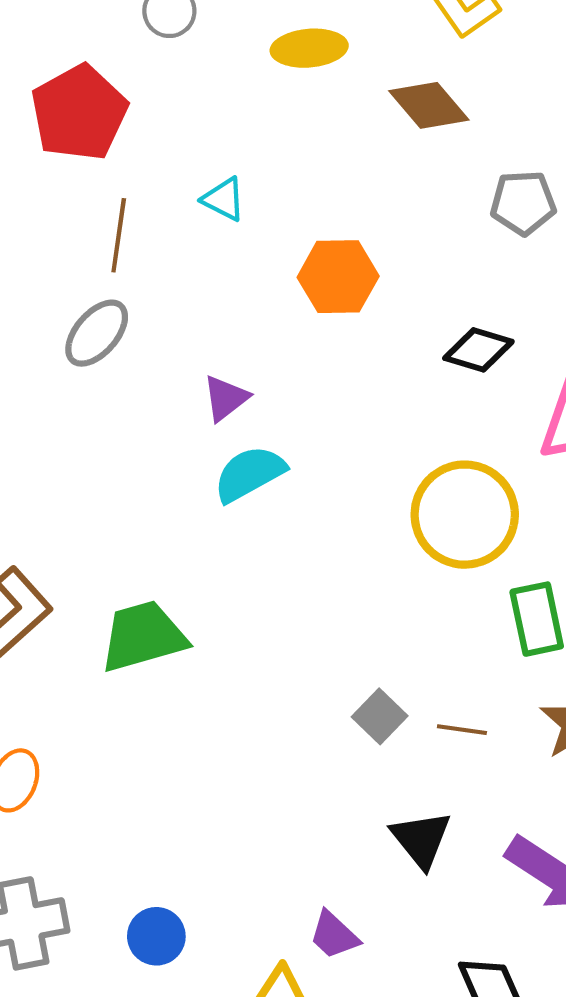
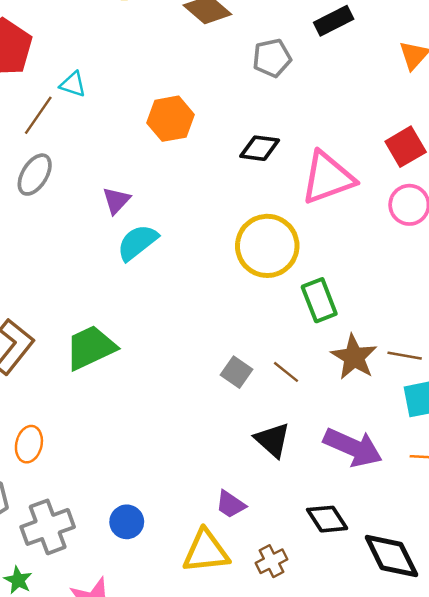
cyan triangle: (224, 199) -> (73, 84), moved
brown line: (119, 235) -> (38, 115), turned 36
brown line: (462, 730) -> (286, 372), turned 40

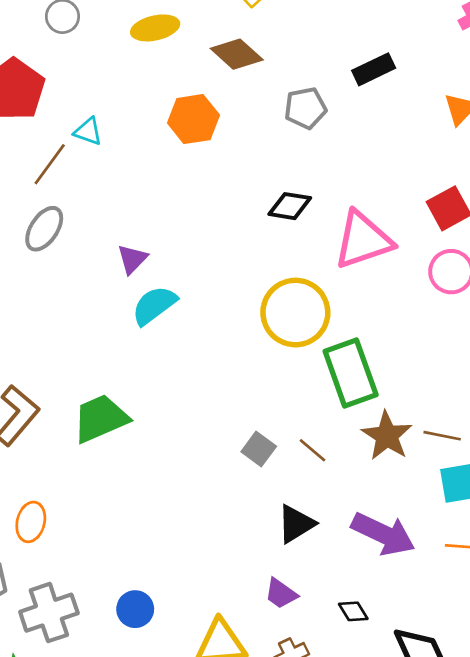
orange hexagon: (171, 119) -> (193, 119), moved
green rectangle: (319, 300) -> (351, 373), size x1.4
black triangle: (272, 440) -> (296, 524), turned 45
purple trapezoid: (231, 504) -> (281, 594), moved
black diamond: (327, 519) -> (353, 611), size x0.7

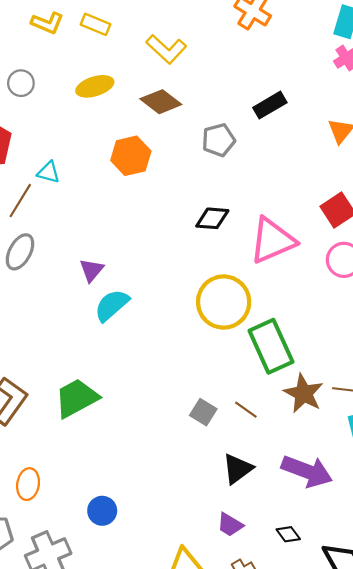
blue circle: (135, 609) -> (102, 511), moved

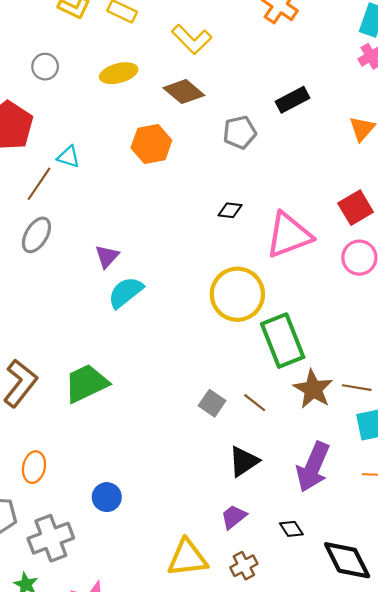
black diamond: (212, 218) -> (230, 210), size x0.7
purple arrow: (307, 471) -> (313, 467), turned 90
purple trapezoid: (230, 525) -> (234, 517), turned 108

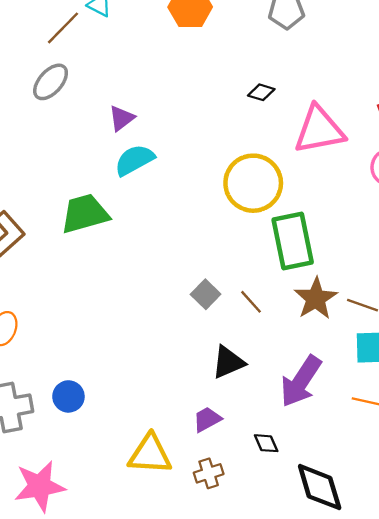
green trapezoid: (86, 383) -> (85, 214), moved
blue circle: (107, 497) -> (68, 396), moved

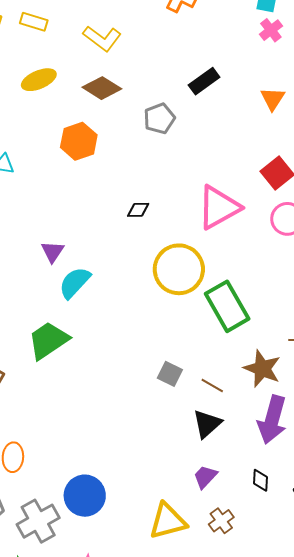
black diamond: (261, 92) -> (138, 210), moved
brown star: (316, 299) -> (262, 369), moved
brown line: (251, 302) -> (212, 386), moved
blue circle: (68, 396) -> (85, 496), size x1.5
black diamond: (266, 443) -> (260, 480), turned 45

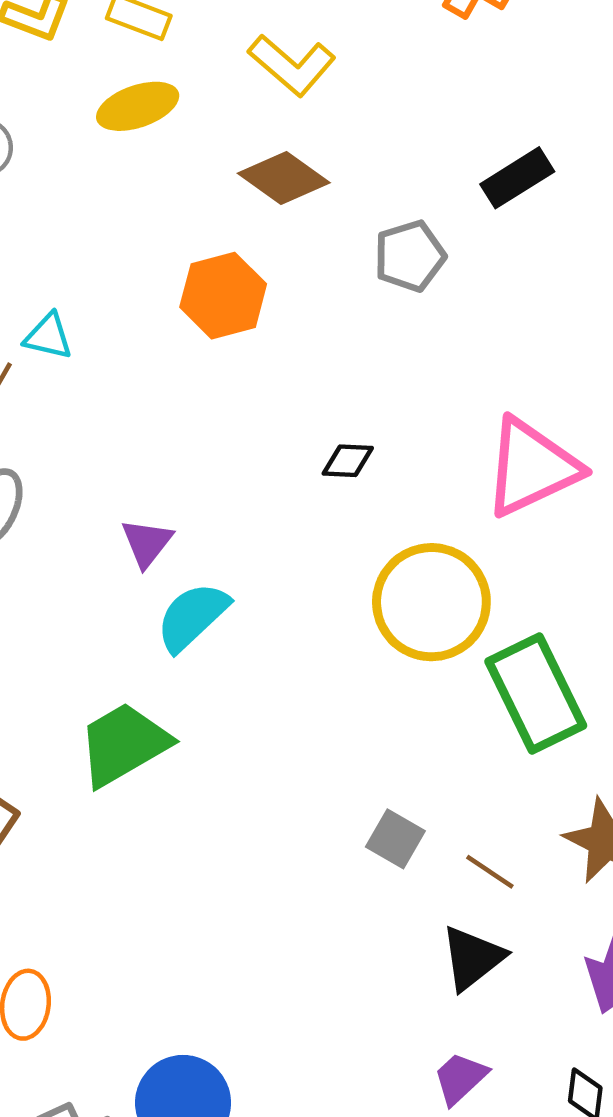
yellow ellipse: (39, 80) -> (138, 106), moved

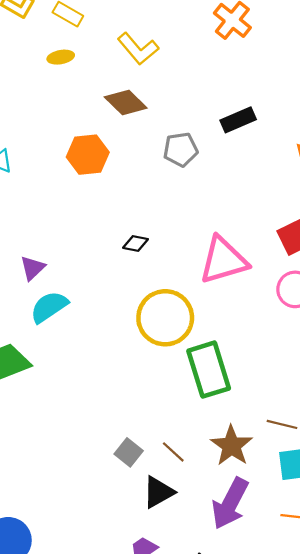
yellow ellipse: (138, 106) -> (61, 57), size x0.7
gray square: (395, 839) -> (129, 452), moved

